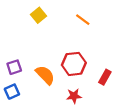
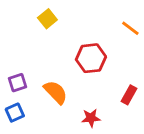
orange line: (83, 20) -> (130, 28), moved
red hexagon: (74, 64) -> (91, 58), moved

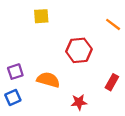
yellow square: (47, 19) -> (41, 16), turned 35
orange semicircle: (56, 92) -> (48, 80), turned -30

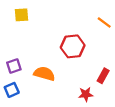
yellow square: (41, 16) -> (21, 15), moved
red star: (79, 102) -> (86, 94), moved

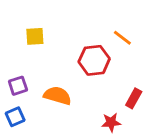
yellow square: (21, 15) -> (35, 36), moved
orange line: (104, 22) -> (122, 38), moved

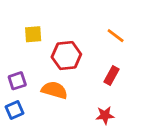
red hexagon: (94, 60) -> (66, 56), moved
red rectangle: (134, 98) -> (112, 75), moved

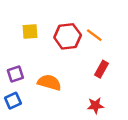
orange line: (116, 36) -> (94, 35), moved
red hexagon: (66, 56) -> (68, 36), moved

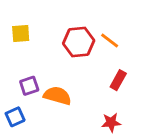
yellow square: (30, 31) -> (21, 33), moved
purple square: (15, 74) -> (29, 86), moved

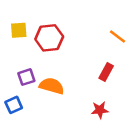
orange line: (110, 41) -> (118, 37), moved
red hexagon: (79, 42) -> (49, 38), moved

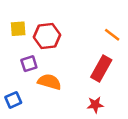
red rectangle: (106, 72) -> (101, 69), size x1.5
purple square: (26, 77) -> (29, 64), moved

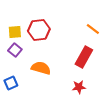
yellow square: (18, 29) -> (15, 32), moved
purple square: (29, 64) -> (15, 50), moved, turned -32

